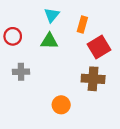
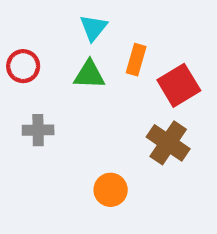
orange rectangle: (82, 25) -> (136, 60), moved
brown cross: (93, 79) -> (168, 143), turned 30

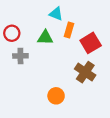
cyan triangle: (94, 28) -> (56, 14), moved, turned -48
gray cross: (38, 130) -> (20, 56), moved

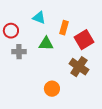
cyan triangle: (56, 14) -> (39, 18), moved
green triangle: (45, 38) -> (46, 44), moved

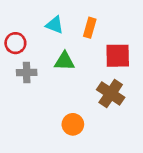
orange rectangle: (64, 28) -> (90, 28), moved
red square: (84, 40) -> (118, 56), turned 30

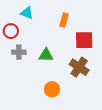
cyan triangle: (55, 25) -> (27, 13), moved
green triangle: (64, 61) -> (46, 55), moved

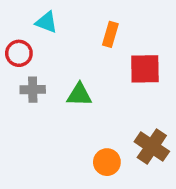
brown cross: (79, 67) -> (152, 147), moved
orange circle: (52, 89) -> (107, 162), moved

